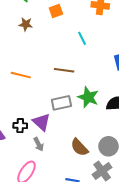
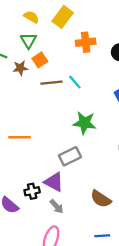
brown star: (26, 24) -> (20, 68), moved
brown line: (64, 70) -> (51, 83), moved
green star: (88, 97) -> (84, 123), moved

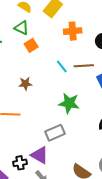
green triangle: (28, 41) -> (21, 28), turned -35
brown star: (20, 68) -> (25, 84), moved
brown line: (51, 83) -> (84, 66), moved

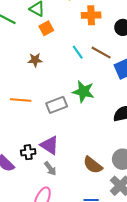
brown line: (84, 66) -> (101, 53), turned 30
brown star: (25, 84) -> (35, 60), moved
gray rectangle: (55, 133) -> (57, 105), moved

